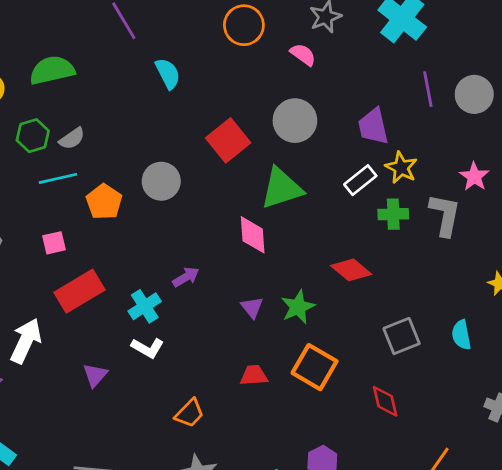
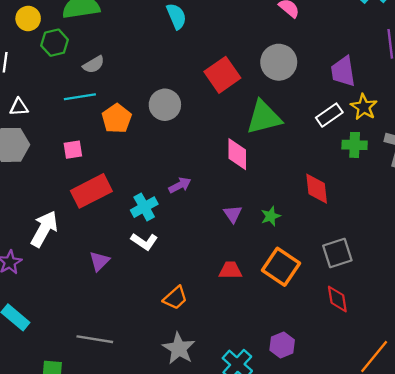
green hexagon: (33, 136) -> (55, 43), moved
red diamond: (351, 270) -> (317, 189), turned 40
green star: (298, 307) -> (271, 216), size x0.7
gray square: (402, 336) -> (337, 253), moved

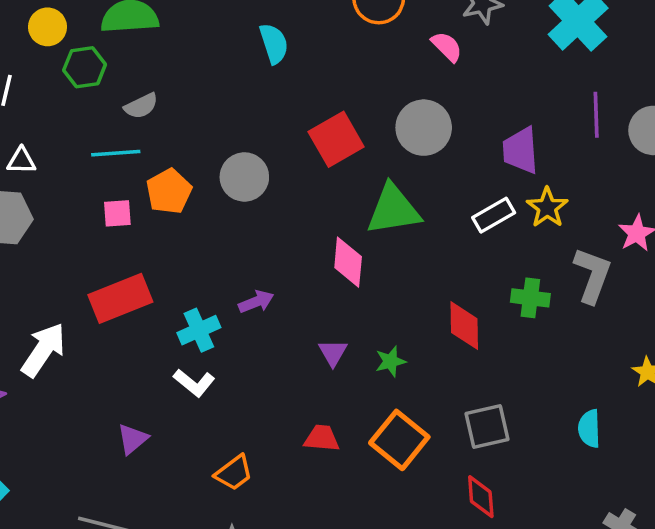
green cross: (355, 145) -> (530, 298), moved
pink square: (73, 150) -> (117, 213), moved
purple triangle: (99, 261) -> (133, 439), moved

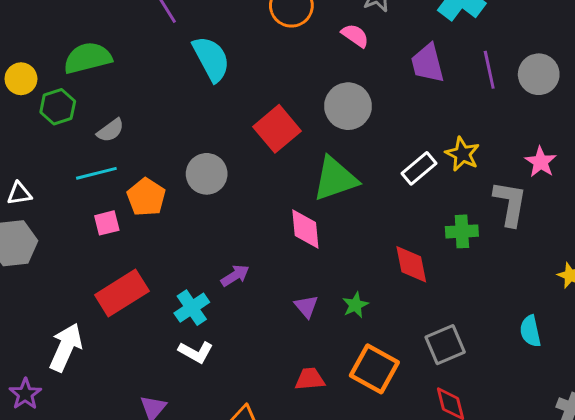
cyan semicircle: (274, 44) -> (211, 59), size x1.4
purple trapezoid: (521, 150) -> (428, 63), moved

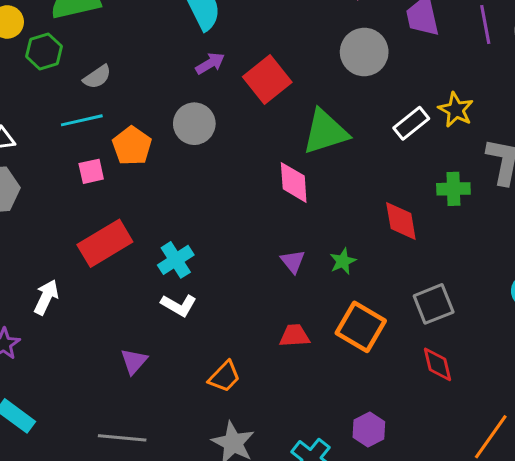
gray circle: (348, 106) -> (364, 52), moved
purple arrow: (235, 276) -> (210, 63), moved
white arrow: (66, 347) -> (46, 297), size x0.7

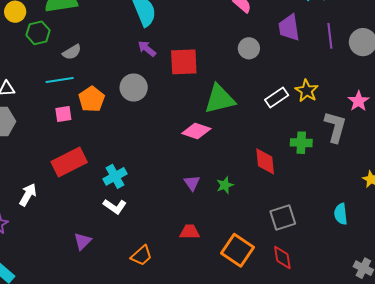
gray circle: (364, 52) -> (249, 48), size x0.7
purple arrow: (210, 63) -> (147, 49), turned -114
red square: (267, 80) -> (184, 62), turned 32
pink diamond: (294, 182) -> (196, 131), turned -72
orange square: (361, 327) -> (237, 250), moved

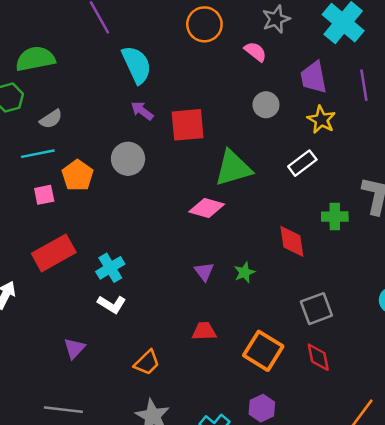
yellow star: (307, 91) -> (321, 120), moved

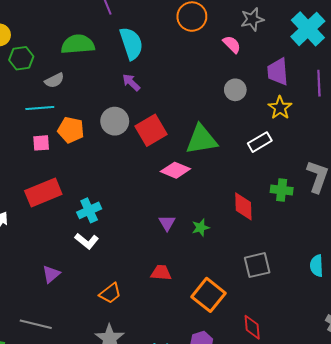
green semicircle: (35, 59) -> (78, 44), moved
red square: (188, 125) -> (151, 130), moved, turned -32
orange pentagon: (78, 175) -> (71, 130), turned -30
red diamond: (318, 357) -> (252, 327), moved

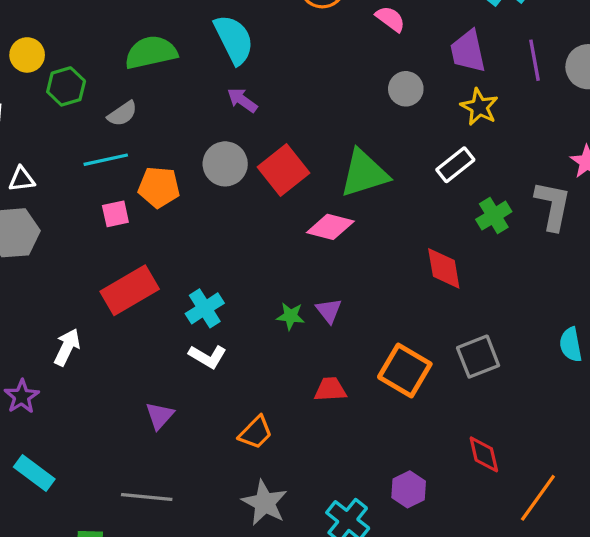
green cross: (282, 190) -> (494, 216), moved, turned -30
green star: (201, 228) -> (291, 316), moved, turned 30
orange square: (209, 295) -> (405, 371), moved

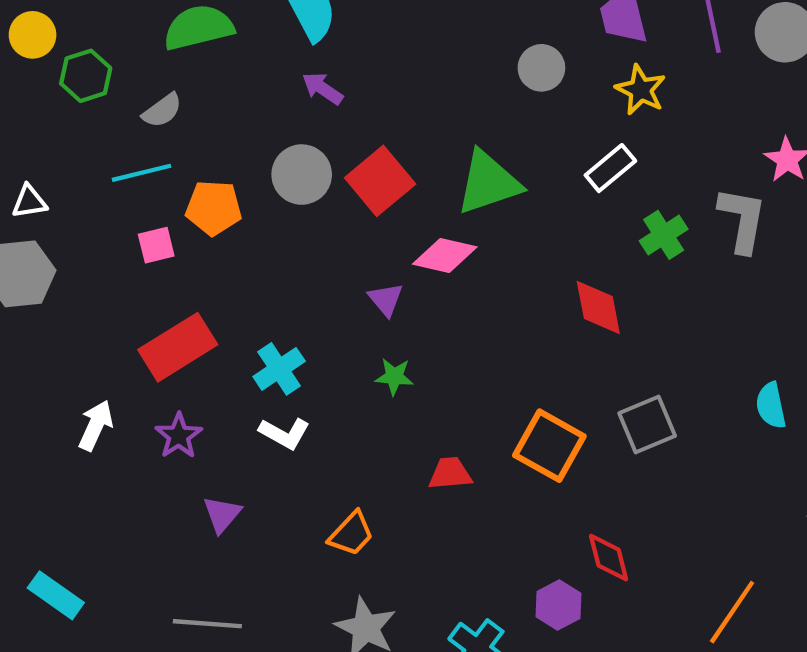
purple triangle: (329, 311) -> (386, 299), moved
purple star: (22, 397) -> (179, 436), moved
red diamond: (484, 454) -> (609, 558), moved

